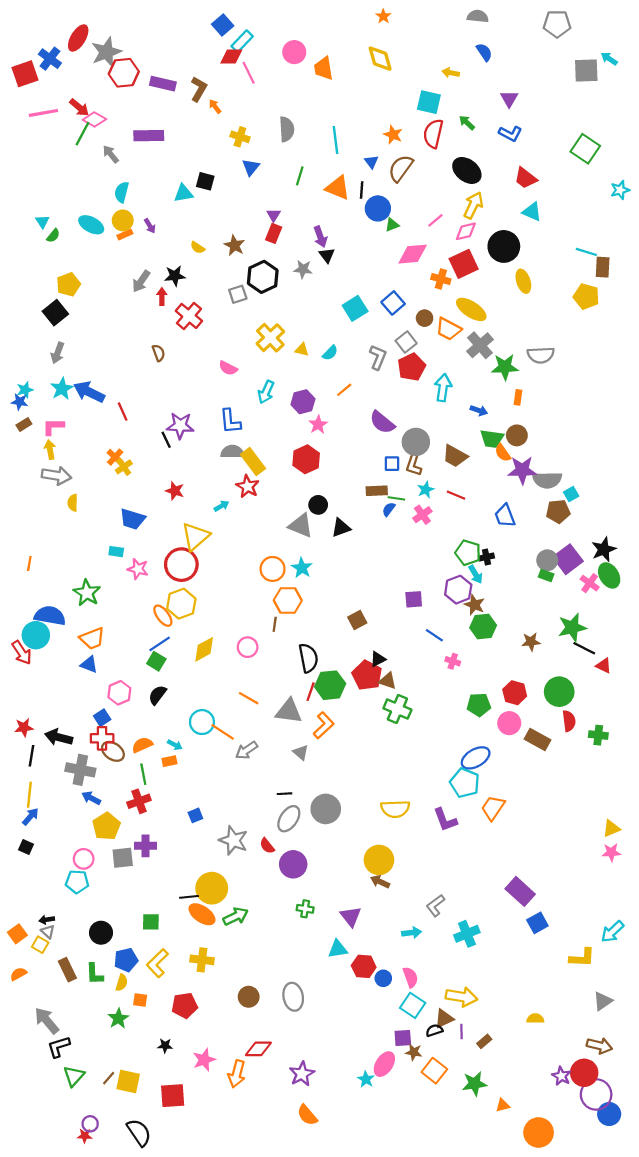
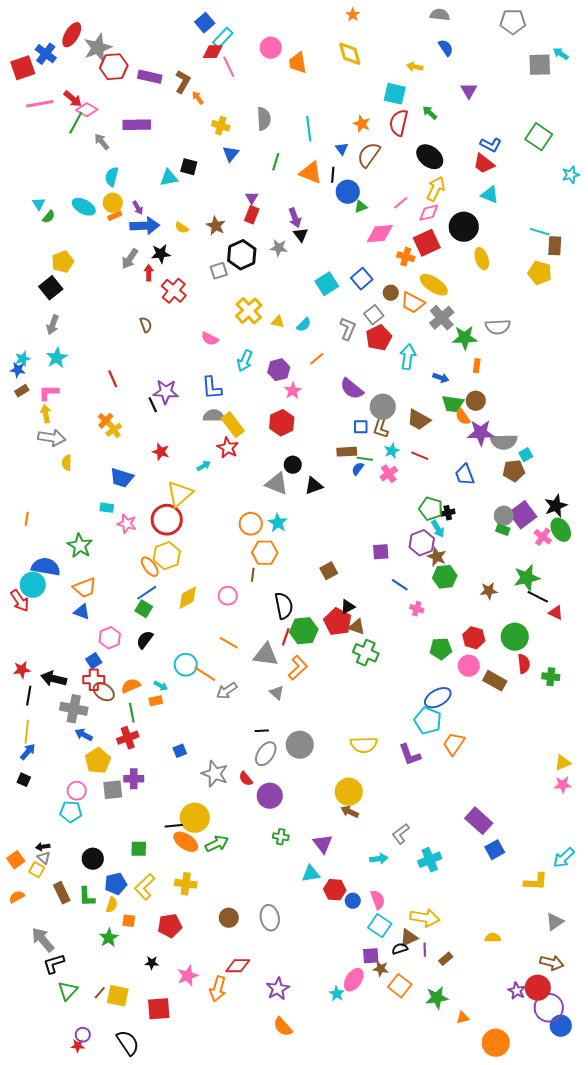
blue L-shape: (510, 134) -> (491, 145), moved
blue arrow: (89, 392) -> (145, 226), moved, turned 152

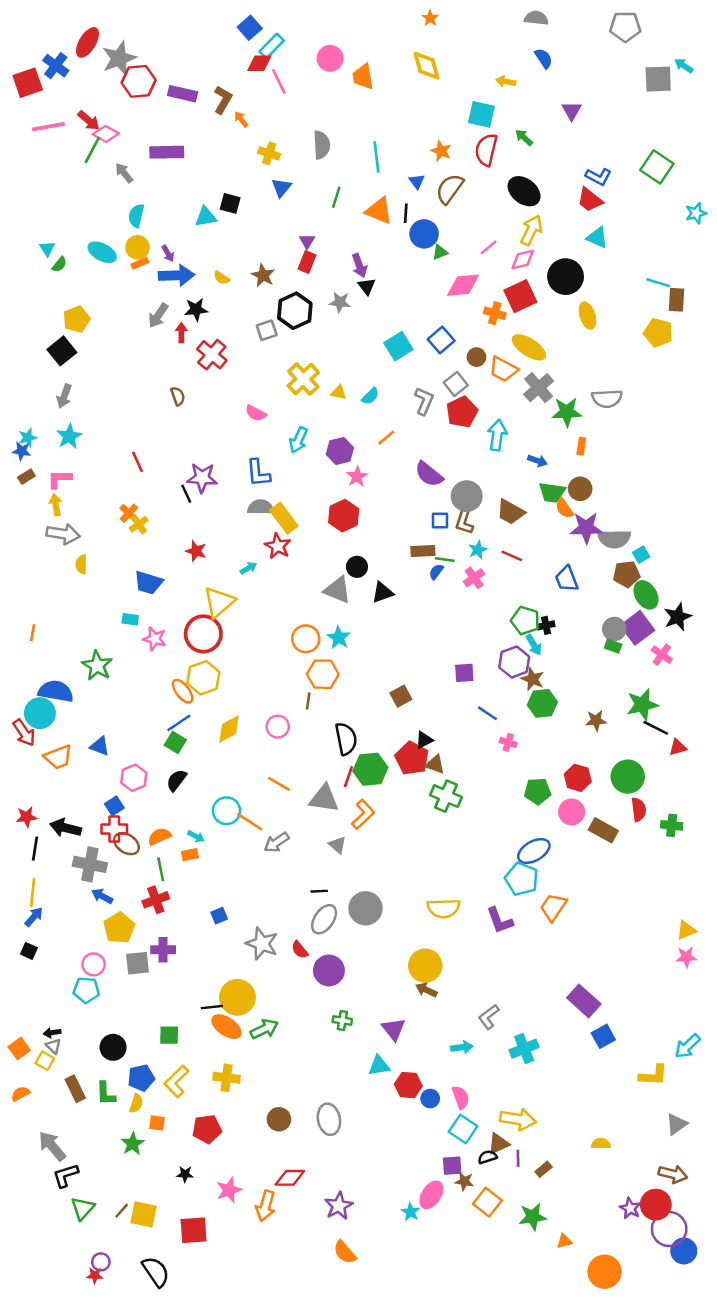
green ellipse: (561, 530) -> (646, 595), moved
orange trapezoid: (85, 588) -> (58, 757), moved
red triangle: (556, 613) -> (678, 747), turned -42

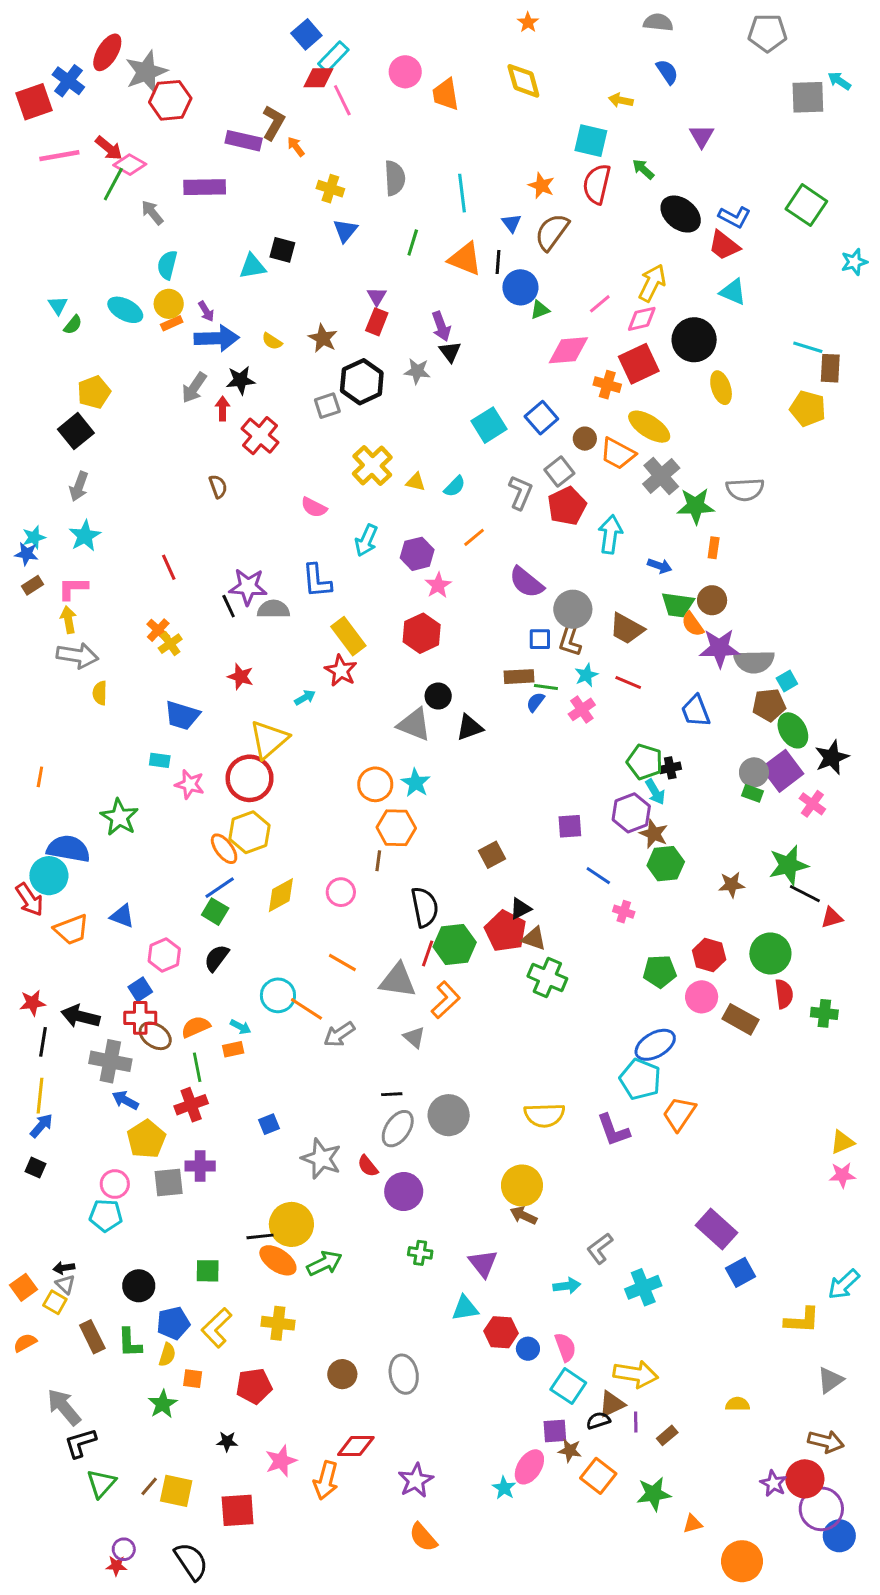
purple rectangle: (183, 94) -> (244, 141), moved
black ellipse: (524, 191) -> (681, 214), moved
gray semicircle: (261, 507) -> (273, 609), moved

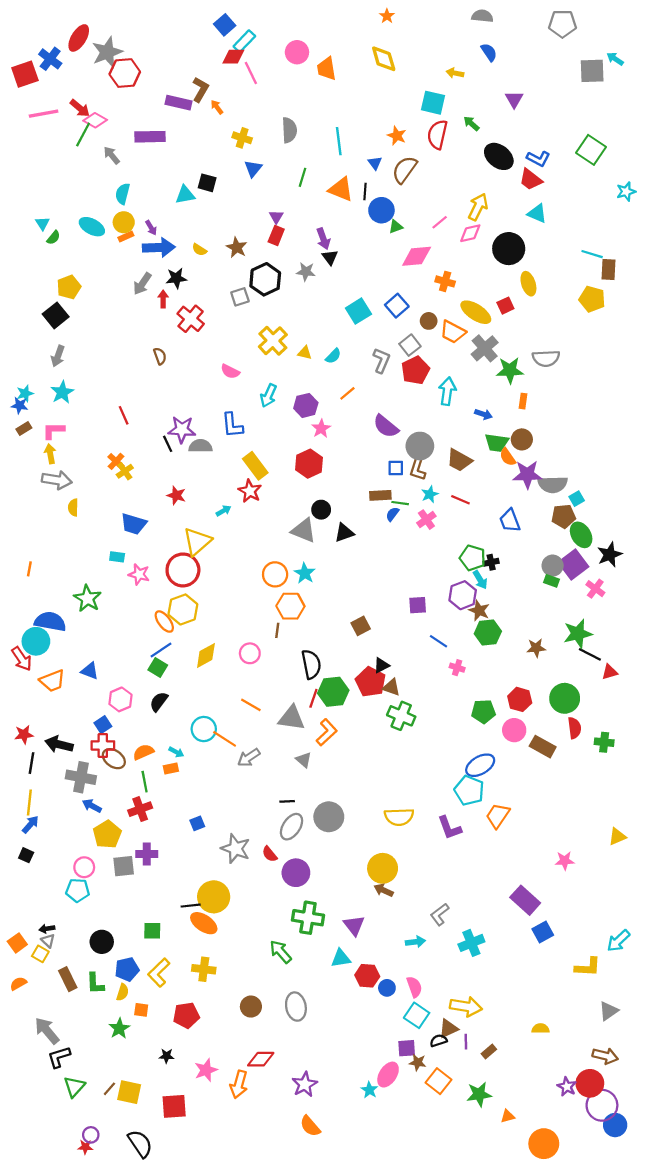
red square: (639, 364) -> (505, 306), moved, size x0.6
pink star: (842, 1175) -> (565, 861), moved
green cross: (420, 1253) -> (308, 918), size x1.8
green arrow: (324, 1263) -> (281, 952), moved, turned -105

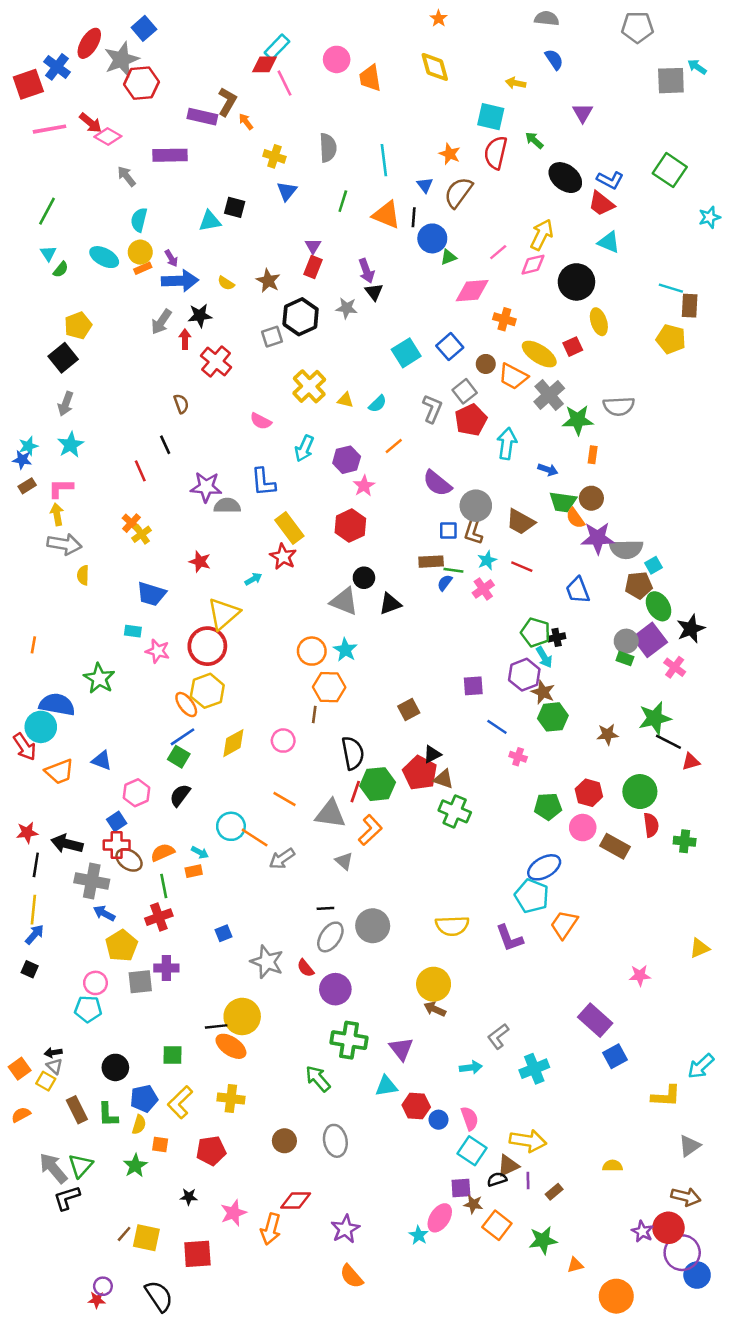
blue square: (225, 25) -> (144, 28), moved
green line: (83, 135) -> (47, 211), moved
black line: (168, 444) -> (165, 445), moved
green triangle: (74, 1087) -> (81, 1166), moved

